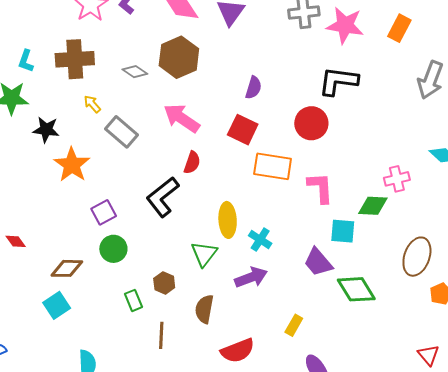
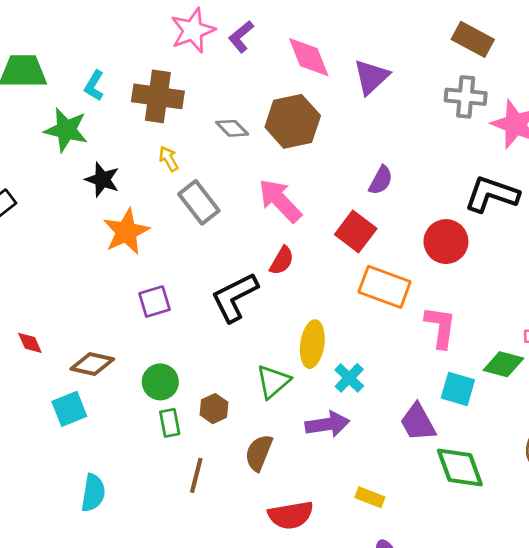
red diamond: (16, 241) -> (30, 343), moved
green circle: (113, 249) -> (160, 382), moved
yellow rectangle: (294, 325) -> (370, 497), turned 70

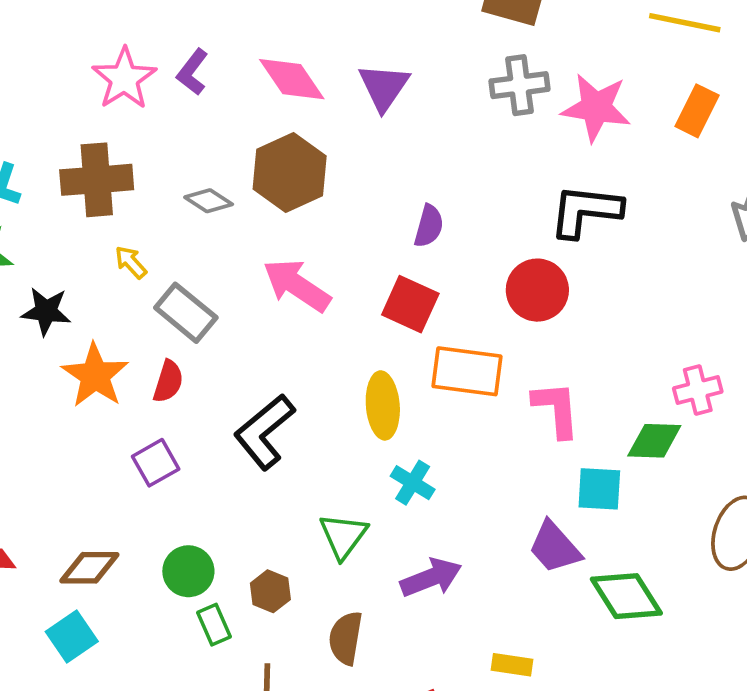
red semicircle: (282, 261) -> (168, 381), moved
yellow ellipse: (312, 344) -> (383, 405), moved
cyan cross: (349, 378) -> (413, 483), moved

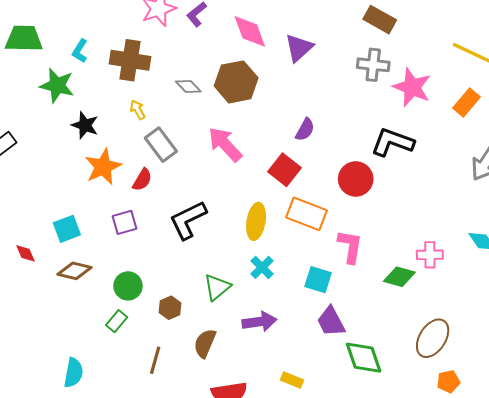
cyan square: (599, 489) -> (318, 280), moved
green rectangle: (214, 625) -> (117, 321), moved, turned 50
cyan square: (72, 636) -> (67, 229), moved

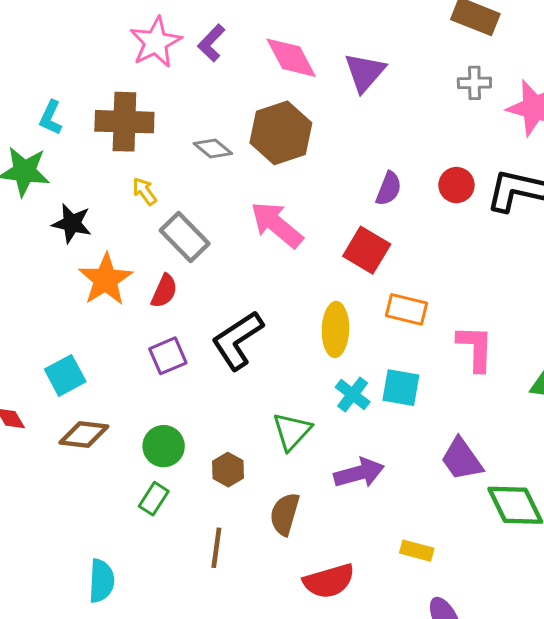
gray cross: (373, 65) -> (474, 83), size x0.7
red circle: (356, 179) -> (456, 185), moved, size x0.7
orange rectangle: (306, 214) -> (407, 309), size x0.7
purple square: (125, 222) -> (168, 356), moved
cyan square: (318, 280) -> (401, 388), moved

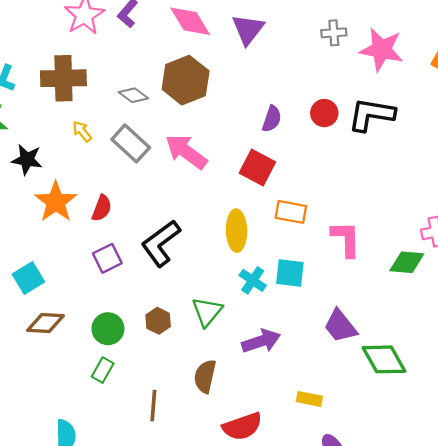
gray rectangle: (185, 237) -> (131, 143), moved
brown hexagon: (228, 470) -> (158, 321), moved

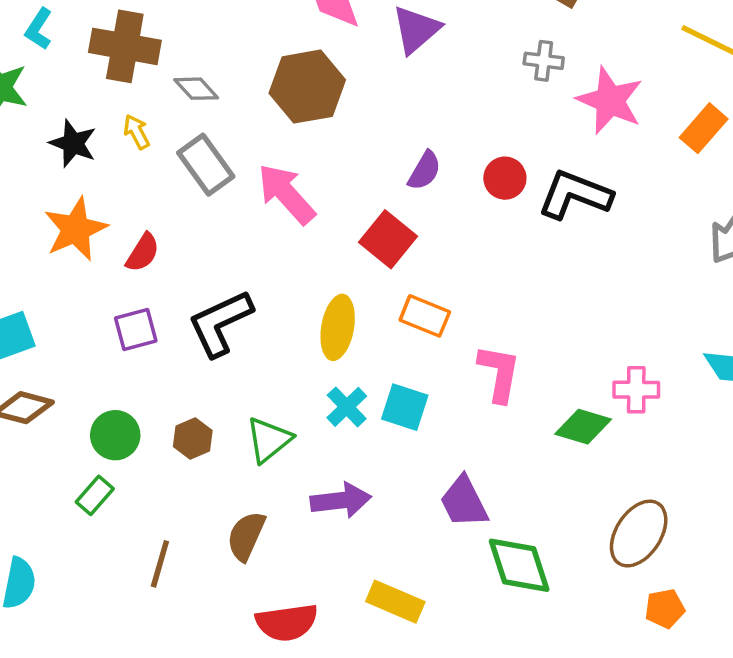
gray diamond: (133, 95) -> (196, 89), moved
black star: (27, 160) -> (73, 143), moved
yellow rectangle: (309, 399) -> (395, 602), size x1.4

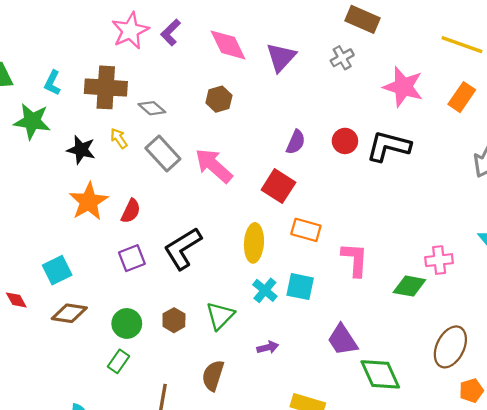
gray cross: (544, 61) -> (342, 58), moved, turned -30
brown hexagon: (307, 87) -> (219, 99), size x0.6
purple arrow: (341, 500) -> (268, 347), size x0.6

